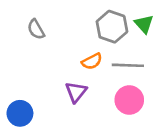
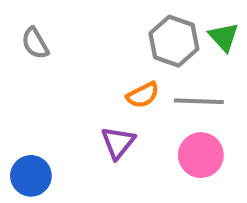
gray semicircle: (36, 29) -> (35, 43), moved

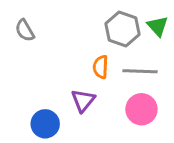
orange semicircle: (143, 95) -> (101, 67), turned 120
blue circle: (31, 176) -> (45, 124), moved

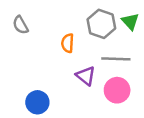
orange semicircle: (101, 67) -> (68, 43), moved
purple triangle: (83, 100) -> (86, 76), moved, turned -30

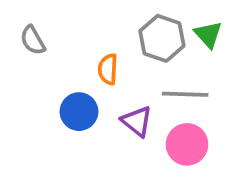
blue circle: (37, 102) -> (79, 112), moved

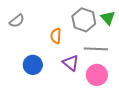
gray semicircle: (33, 40) -> (17, 21), turned -98
blue circle: (79, 112) -> (33, 65), moved

